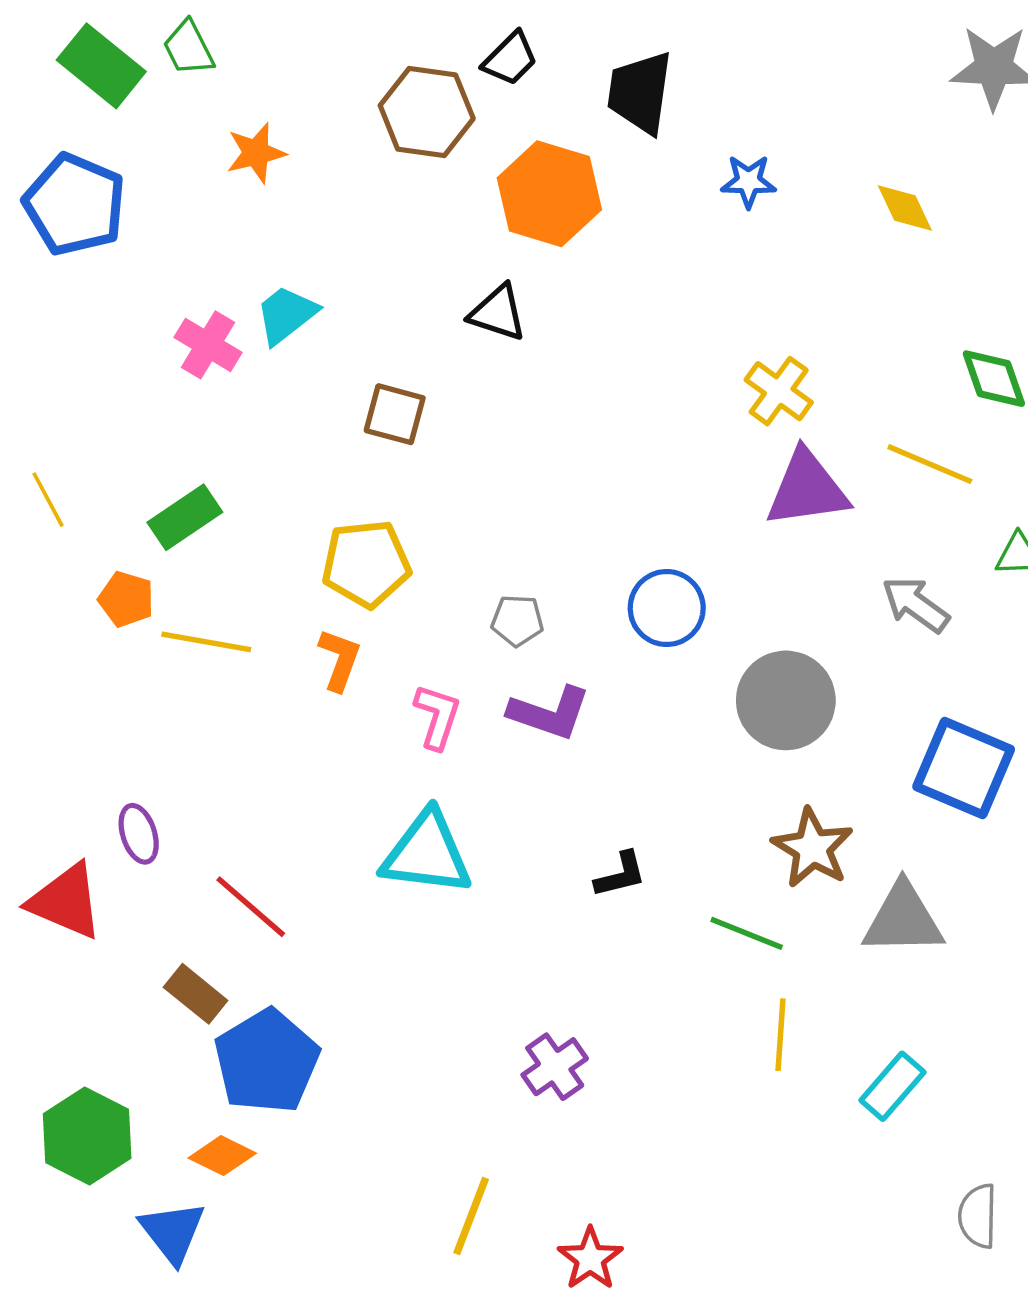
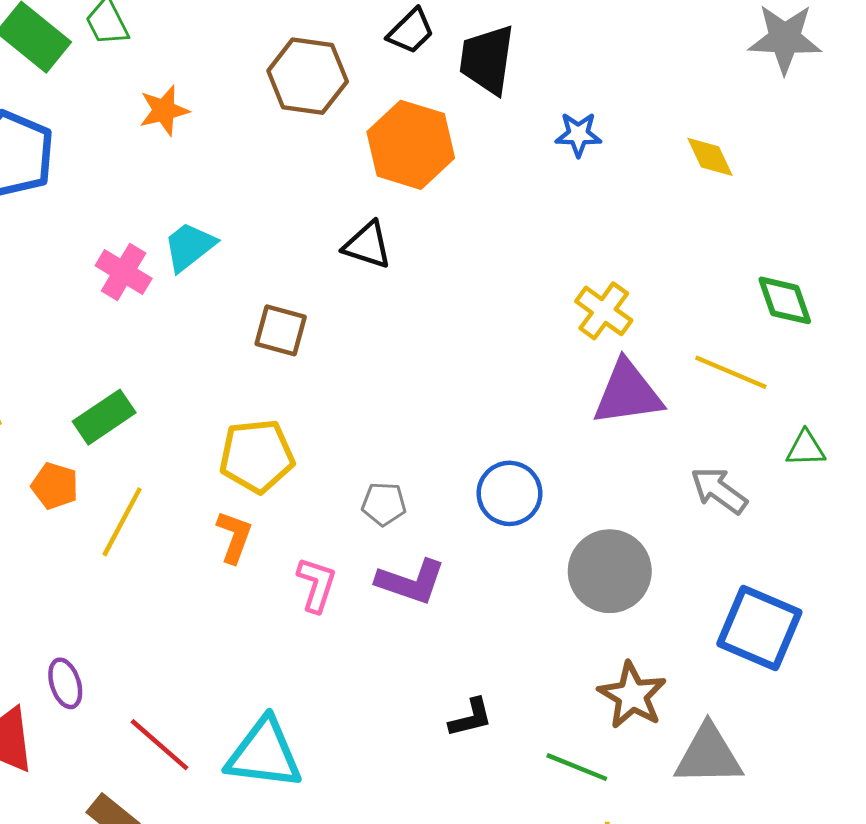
black trapezoid: (510, 59) -> (411, 31), moved
yellow line: (206, 642) -> (122, 522), turned -72
cyan triangle: (427, 853) -> (264, 754), moved

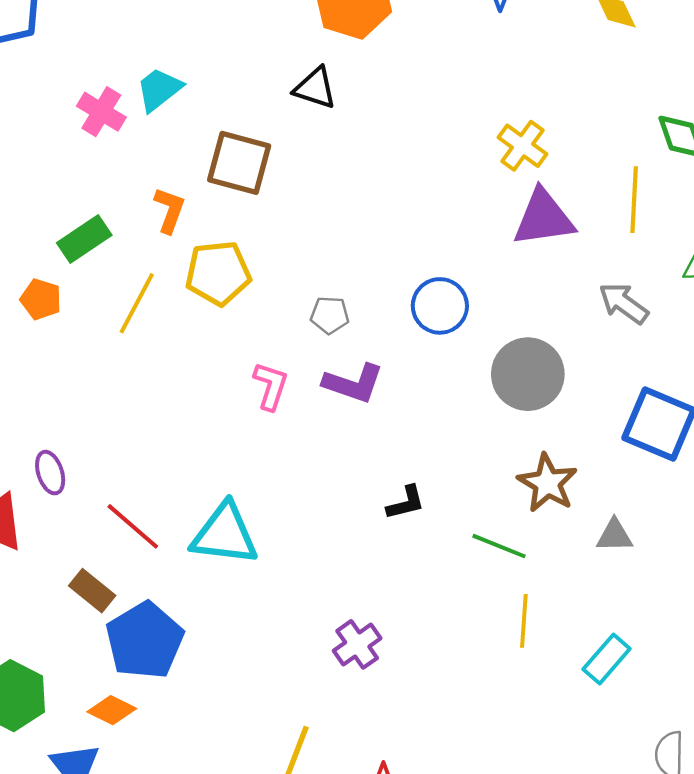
brown square: (281, 330) -> (239, 163), size x1.4
yellow line: (731, 372) -> (634, 200), turned 70
yellow line: (122, 522) -> (137, 303), moved
orange L-shape: (234, 537) -> (170, 210), moved
gray triangle: (708, 755) -> (614, 536), size x0.6

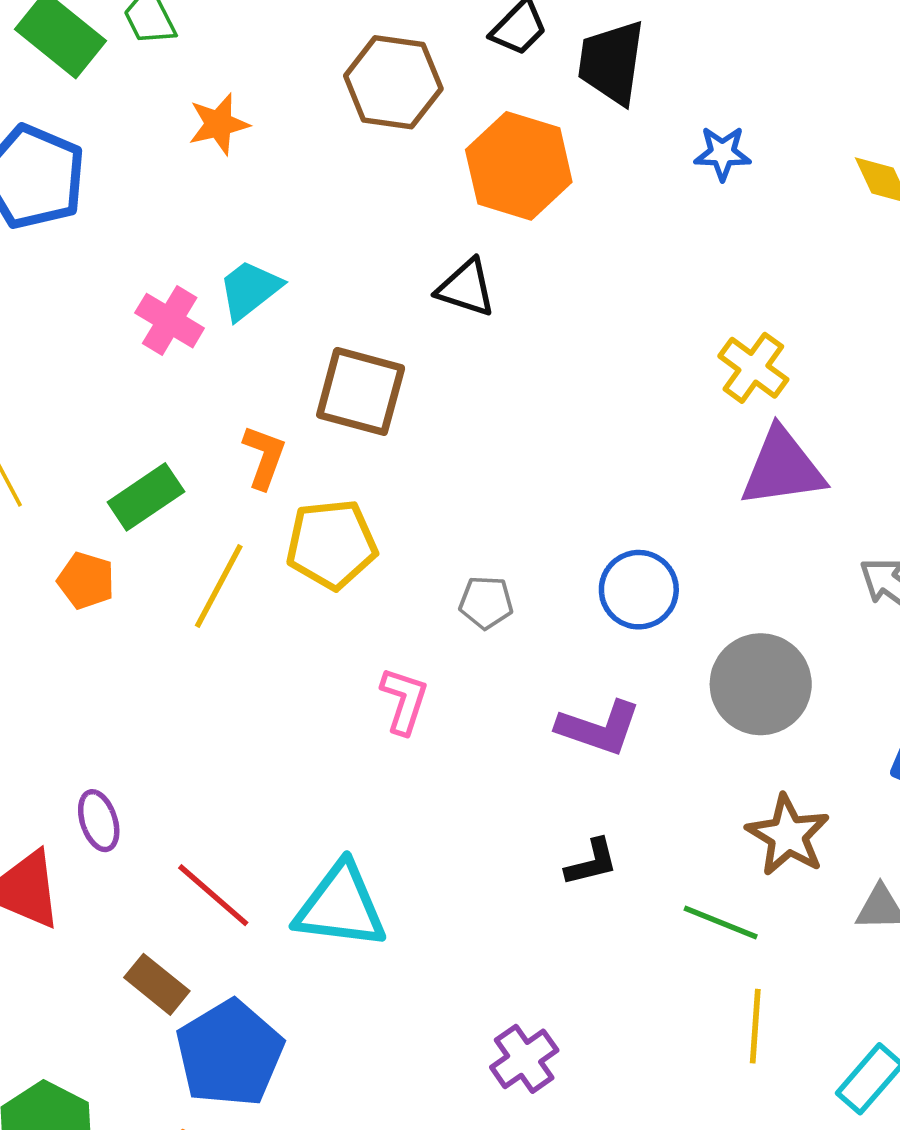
purple L-shape: (353, 383) -> (599, 728), moved

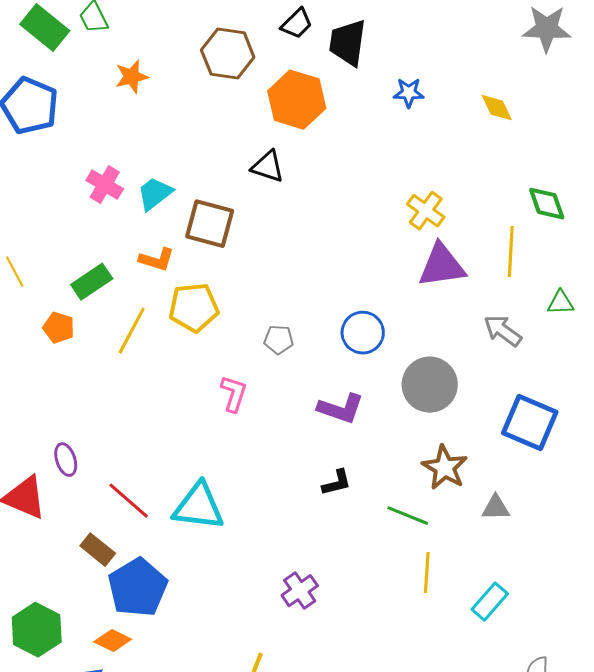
cyan trapezoid: (250, 290) -> (155, 194), moved
orange L-shape: (264, 457) -> (157, 260), turned 87

